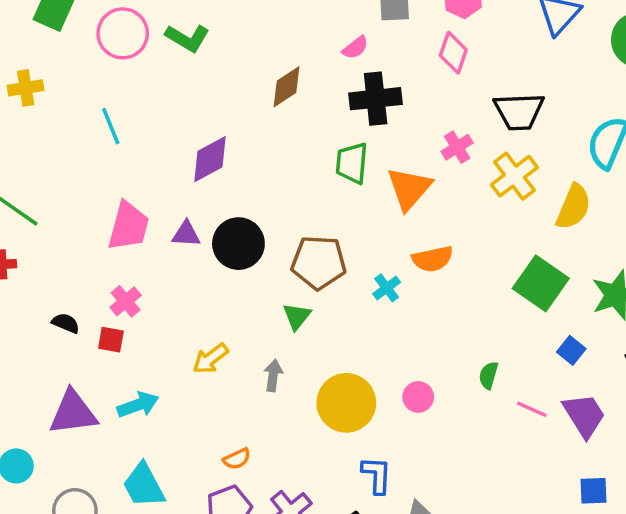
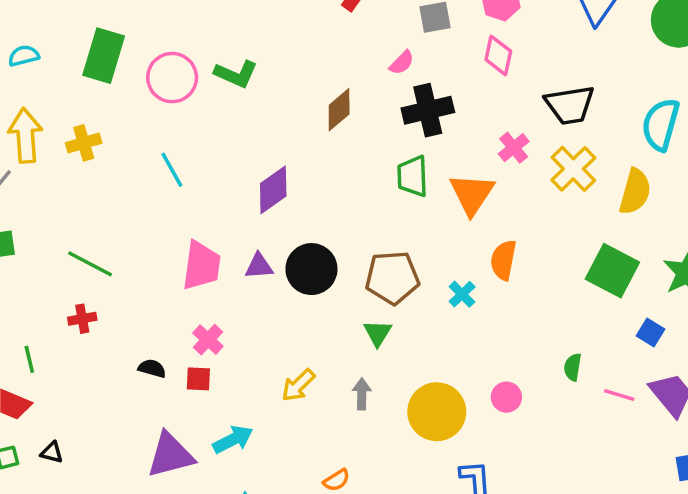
orange semicircle: (433, 259) -> (503, 260), turned 120

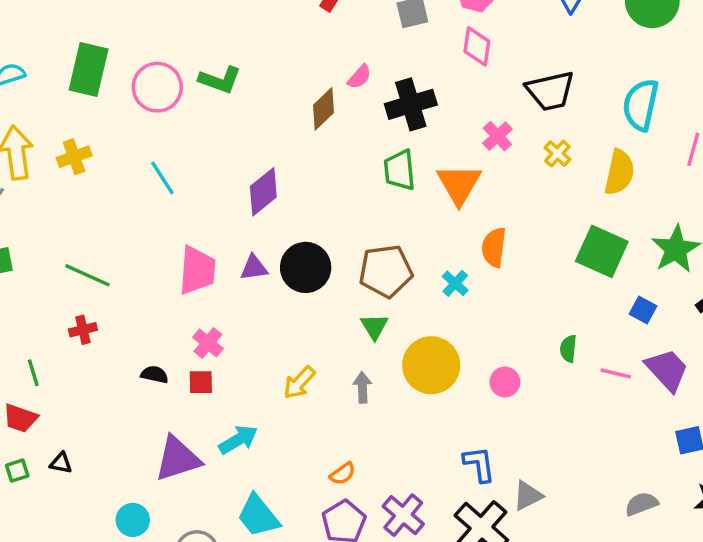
pink semicircle: (402, 63) -> (359, 77), moved
yellow cross: (573, 169) -> (557, 154), size x0.6
yellow circle: (437, 412) -> (431, 365), moved

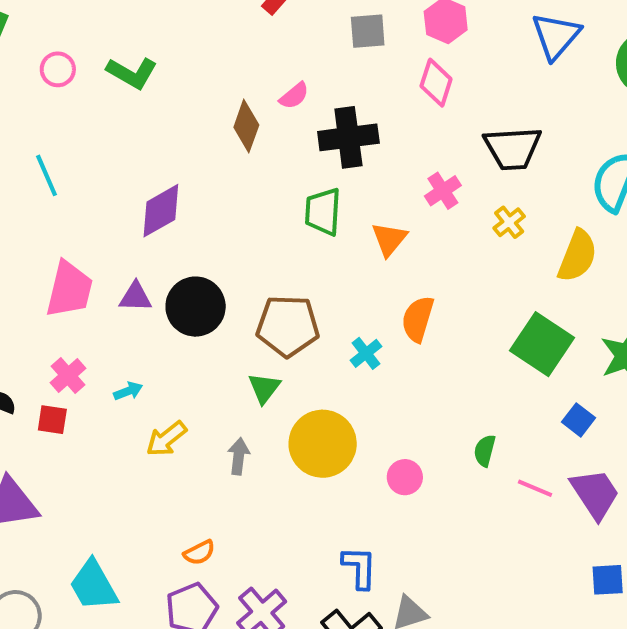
pink circle: (157, 87) -> (58, 69), size x0.6
brown diamond: (323, 109) -> (246, 126), turned -36
orange triangle: (459, 184) -> (389, 239), size x0.7
cyan arrow: (238, 440) -> (128, 391), moved, size x0.6

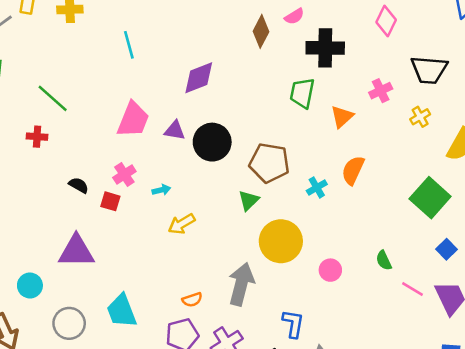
green semicircle: (485, 451) -> (384, 260), turned -48
gray arrow: (239, 456) -> (241, 284), moved, size x1.8

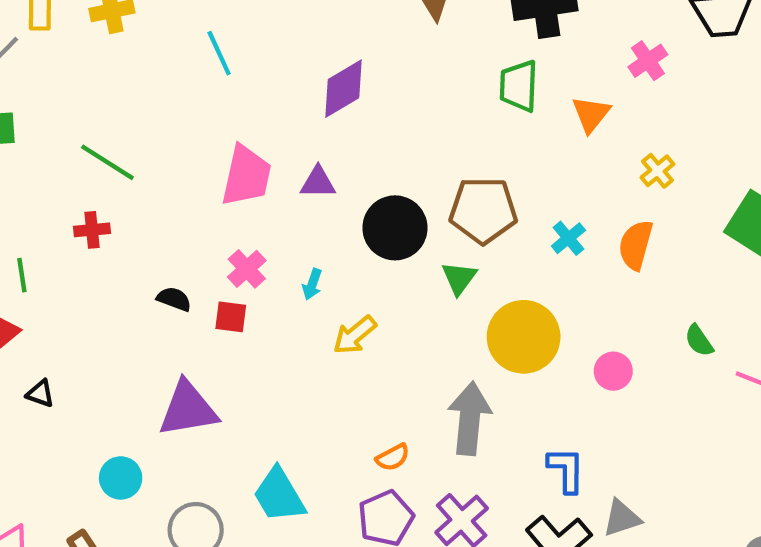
yellow cross: (420, 117) -> (657, 171), moved
black circle: (212, 142) -> (395, 228), moved
orange semicircle: (353, 170) -> (636, 245), moved
cyan arrow: (161, 190) -> (312, 284), turned 132

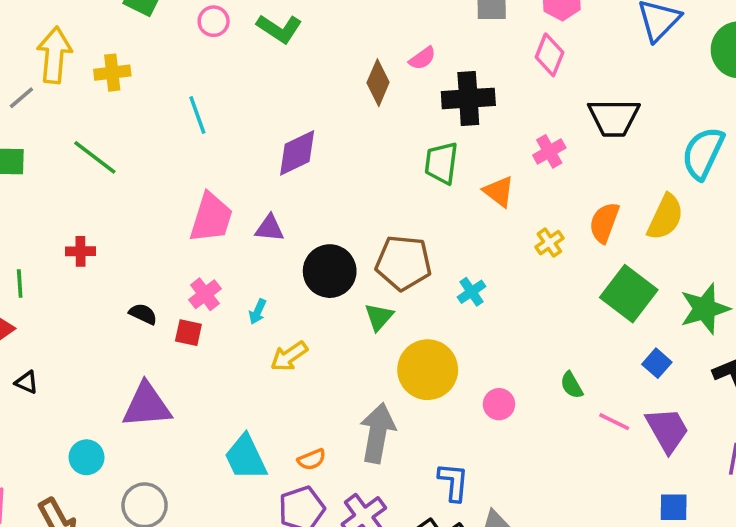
orange triangle: (591, 114) -> (499, 191), turned -36
green line: (107, 162) -> (95, 157), moved
orange semicircle: (636, 245) -> (604, 223), moved
cyan trapezoid: (279, 495) -> (246, 457), moved

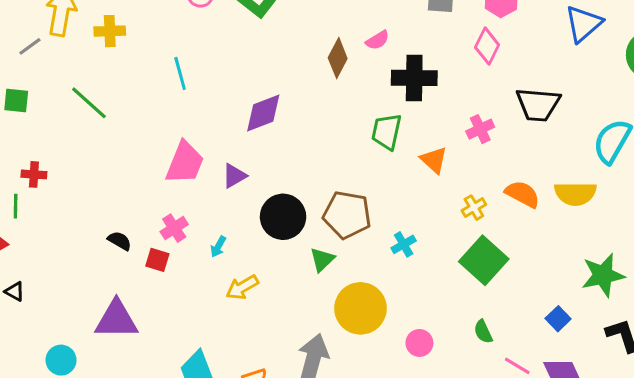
yellow semicircle: (665, 217) -> (575, 194), turned 60
orange semicircle: (604, 223) -> (522, 194), turned 93
purple triangle: (270, 228) -> (234, 176), turned -40
red cross: (81, 251) -> (34, 174), moved
green square: (629, 294) -> (484, 260), moved

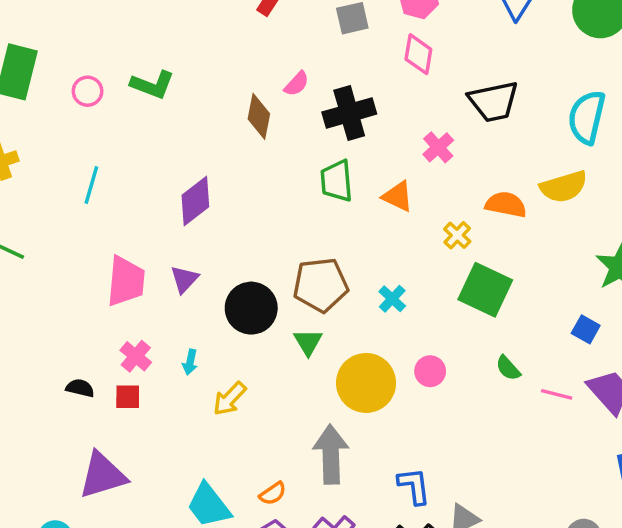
cyan line: (180, 73) -> (91, 185), turned 48
pink circle: (419, 343) -> (430, 371), moved

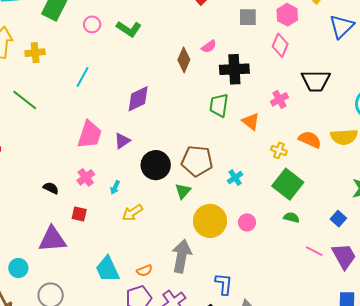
yellow cross: (457, 235) -> (279, 150), turned -35
green semicircle: (508, 368) -> (291, 217), moved, turned 133
red square: (128, 397) -> (79, 214), moved

